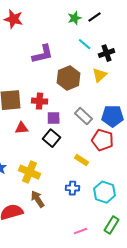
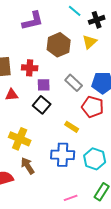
blue cross: (73, 188) -> (63, 155), size x1.6

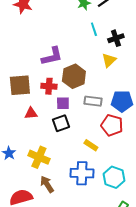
cyan line: (75, 11) -> (94, 29), turned 32
purple L-shape: (33, 21) -> (52, 56), moved
brown hexagon: (59, 45) -> (74, 76), moved
gray rectangle: (74, 83) -> (93, 101), turned -36
black square: (42, 105) -> (61, 123), turned 30

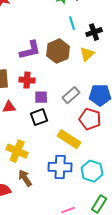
brown hexagon: (74, 76) -> (58, 51), moved
gray rectangle: (93, 101) -> (71, 95), turned -48
yellow rectangle: (91, 145) -> (69, 139), size x1.6

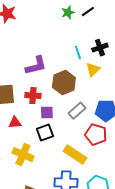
cyan line: (72, 23) -> (78, 53), moved
brown hexagon: (58, 51) -> (64, 83), moved
yellow cross: (17, 151) -> (23, 155), moved

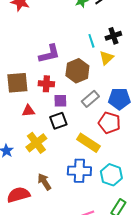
yellow cross: (23, 155) -> (36, 143), turned 30

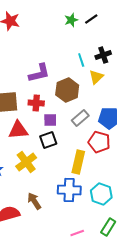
red triangle: (28, 111) -> (18, 130), size x1.5
yellow rectangle: (88, 143) -> (78, 162), turned 70

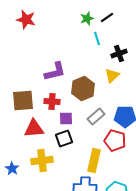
cyan line: (81, 60) -> (97, 38), moved
yellow cross: (26, 162) -> (42, 160), turned 30

